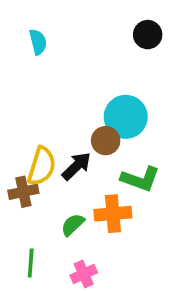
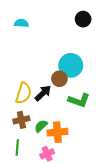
cyan semicircle: (38, 42) -> (21, 23), turned -72
brown cross: (23, 192) -> (21, 120), moved
orange cross: (113, 214) -> (57, 132), moved

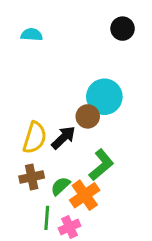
green L-shape: (79, 100) -> (101, 165), moved, turned -60
orange cross: (57, 132) -> (85, 195), turned -30
green line: (17, 148) -> (47, 218), moved

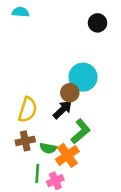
cyan semicircle: (32, 35) -> (20, 12), moved
black arrow: (63, 138) -> (63, 110), moved
green semicircle: (60, 186) -> (48, 148), turned -126

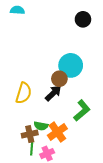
green L-shape: (81, 131) -> (82, 110), moved
brown cross: (25, 141) -> (30, 134), moved

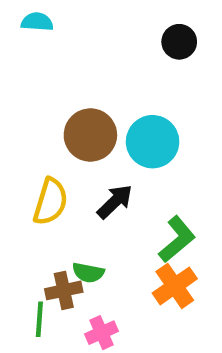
brown circle: (59, 79) -> (90, 135), moved, size x1.5
orange cross: (57, 132) -> (175, 286), moved
green line: (32, 147) -> (39, 319), moved

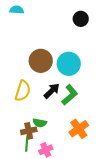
green L-shape: (177, 239) -> (70, 95), moved
green line: (39, 319) -> (27, 144), moved

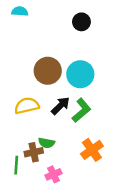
black circle: (81, 19) -> (81, 22), moved
yellow semicircle: (23, 91) -> (27, 106), turned -120
green line: (27, 144) -> (16, 165), moved

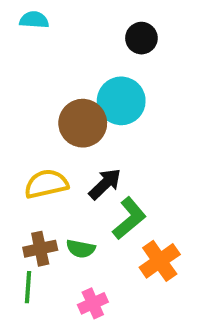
cyan circle: (80, 74) -> (121, 101), moved
green L-shape: (81, 110) -> (129, 218), moved
brown cross: (34, 152) -> (40, 249), moved

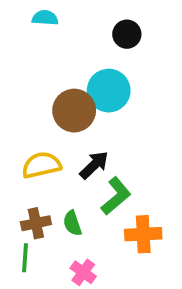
cyan semicircle: (34, 20) -> (45, 18), moved
green semicircle: (81, 249) -> (72, 223), turned 60
orange cross: (160, 261) -> (143, 234), turned 32
pink cross: (93, 303) -> (83, 272), turned -30

